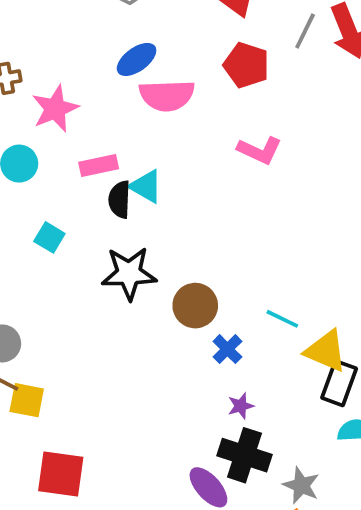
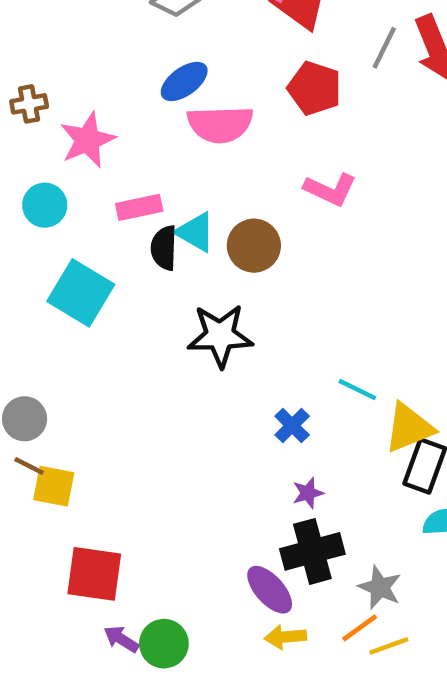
cyan square: (49, 237) -> (81, 293), size x1.8
black star: (129, 273) -> (220, 336), moved
brown circle: (195, 306) -> (254, 246), moved
yellow triangle: (326, 351) -> (409, 428), turned -45
black cross: (244, 455) -> (312, 551), turned -33

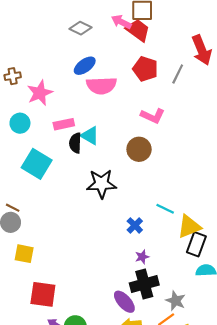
gray line: (384, 48) -> (178, 74), moved
brown circle: (254, 246) -> (139, 149), moved
brown line: (29, 466) -> (13, 208), moved

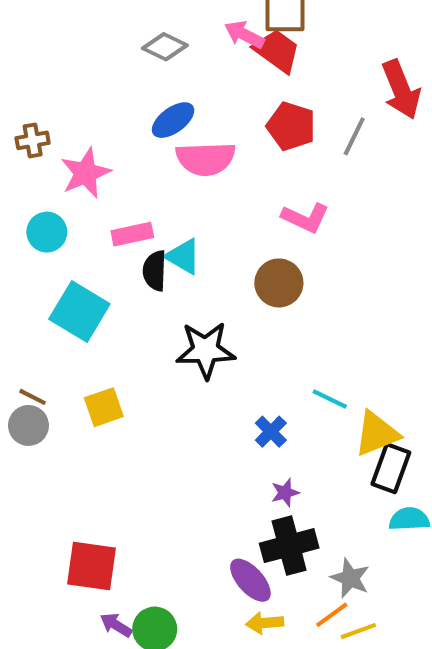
yellow square: (24, 254) -> (104, 407), moved, turned -30

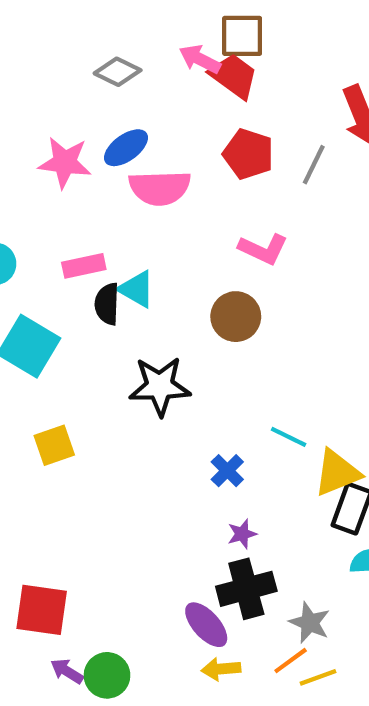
pink star: (85, 173) -> (65, 163), moved, turned 30

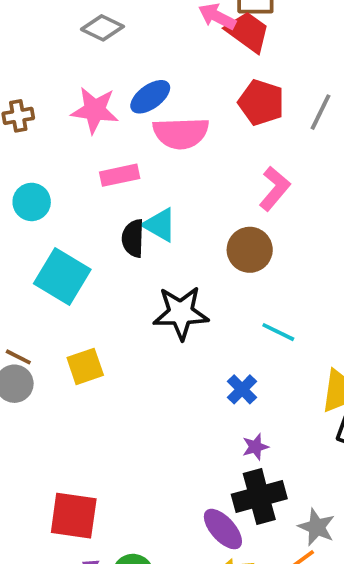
gray diamond: (118, 72) -> (102, 28), moved
pink L-shape: (263, 249) -> (275, 189), turned -75
pink rectangle: (84, 266) -> (120, 175), moved
cyan line: (289, 437) -> (278, 332), moved

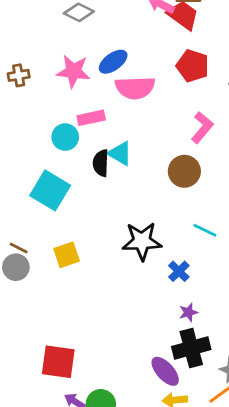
cyan circle: (32, 202) -> (65, 137), moved
black star: (181, 313) -> (142, 241), moved

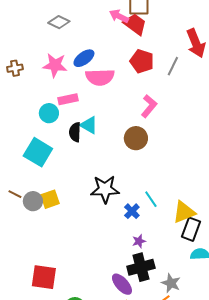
cyan line: (205, 230) -> (151, 199), moved, turned 30
gray circle: (16, 267) -> (33, 201), moved

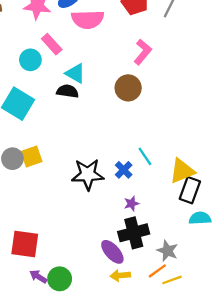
pink rectangle: (68, 99) -> (52, 44), turned 60
black semicircle: (75, 132) -> (67, 91), moved, turned 96
black star: (105, 189) -> (88, 174), moved

